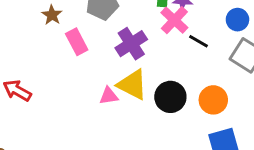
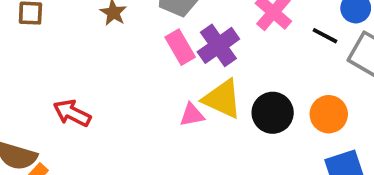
black line: (199, 41) -> (325, 36), moved
pink rectangle: (77, 42) -> (180, 47), moved

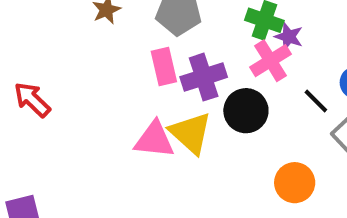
black circle: (273, 113) -> (246, 111), moved
pink triangle: (192, 115) -> (154, 140), size x1.5

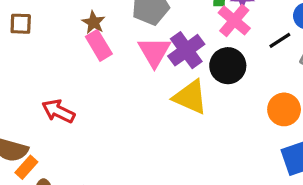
pink rectangle: (164, 67) -> (99, 45), moved
black line: (316, 101) -> (280, 40), turned -60
pink triangle: (154, 140) -> (154, 52), moved, turned -48

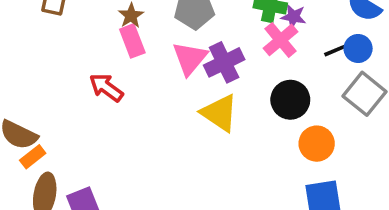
black line: (280, 40) -> (336, 50), moved
black circle: (228, 66) -> (290, 100), moved
red arrow: (58, 111) -> (106, 87), moved

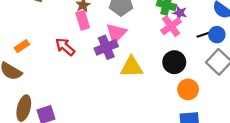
purple cross: (224, 62) -> (106, 47), moved
yellow triangle: (220, 113) -> (132, 67), turned -40
orange rectangle: (33, 157) -> (22, 46), moved

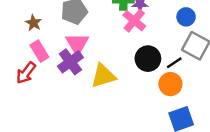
pink rectangle: (83, 20) -> (39, 51), moved
black line: (204, 35) -> (174, 63), moved
red arrow: (65, 47) -> (26, 73), turned -78

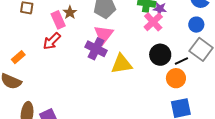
pink rectangle: (39, 51) -> (58, 20), moved
purple cross: (70, 62) -> (96, 49), turned -35
red arrow: (26, 73) -> (52, 41), moved

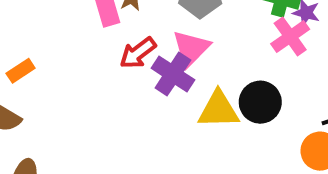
red arrow: (52, 41) -> (138, 53), moved
black circle: (160, 55) -> (260, 102), moved

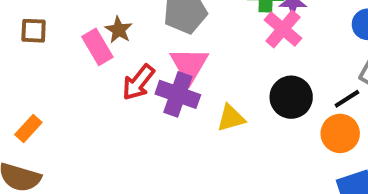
black circle: (260, 102) -> (291, 97), moved
yellow triangle: (218, 110) -> (231, 118), size x0.7

